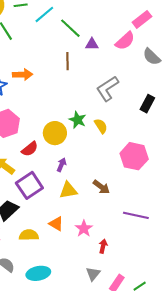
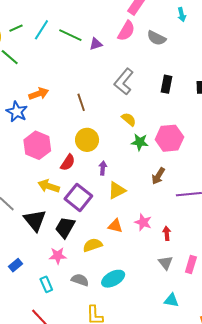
brown line: (68, 61) -> (81, 102), moved
green star: (78, 120) -> (140, 142), moved
brown arrow: (101, 187) -> (158, 176), moved, turned 102

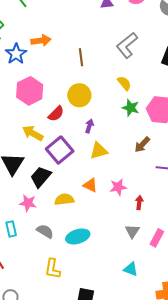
pink star: (143, 222) -> (118, 187), turned 30

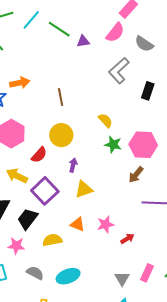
gray L-shape: (127, 45) -> (119, 71), moved
brown arrow: (142, 145) -> (136, 175), moved
red arrow: (139, 203) -> (127, 239), turned 56
gray triangle: (132, 231) -> (122, 279), moved

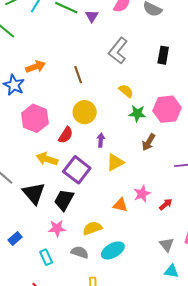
purple triangle: (83, 41) -> (92, 16), turned -40
gray L-shape: (119, 71) -> (118, 51), moved
brown arrow: (136, 175) -> (149, 142), moved
orange triangle: (78, 224) -> (120, 205), moved
yellow semicircle: (52, 240) -> (92, 228), moved

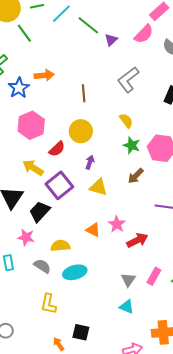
yellow triangle: (115, 162) -> (98, 187), turned 30
pink star: (142, 194) -> (117, 224), turned -30
red arrow: (166, 204) -> (137, 240), size x1.5

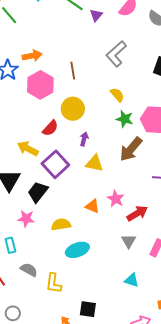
pink hexagon: (31, 125) -> (40, 85), moved
brown arrow: (136, 176) -> (131, 149), size x1.5
gray semicircle: (42, 266) -> (29, 270), moved
gray triangle: (128, 280) -> (129, 241), moved

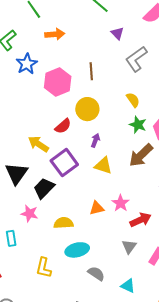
purple triangle: (96, 15) -> (117, 33), moved, turned -32
orange arrow: (32, 56) -> (55, 34), moved
orange triangle: (92, 206) -> (97, 208), turned -42
gray semicircle: (29, 270) -> (96, 274), moved
yellow L-shape: (54, 283) -> (44, 268), moved

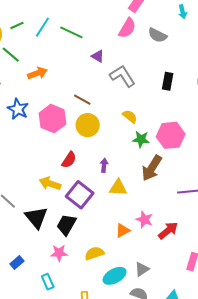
gray L-shape: (136, 59) -> (123, 76), turned 108
brown line: (91, 71) -> (82, 100), turned -42
yellow circle: (87, 109) -> (88, 125), moved
gray triangle: (129, 247) -> (142, 269), moved, turned 35

